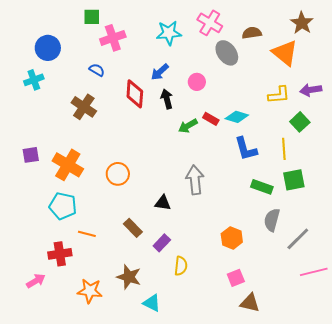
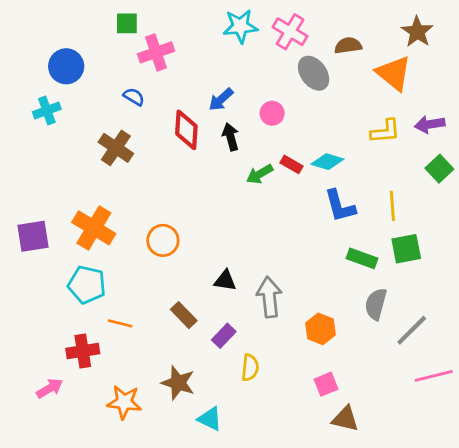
cyan star: (169, 33) -> (240, 26), moved
green square: (300, 122) -> (439, 169), moved
purple square: (31, 155) -> (33, 236), moved, size x1.4
gray arrow: (195, 180) -> (269, 297), moved

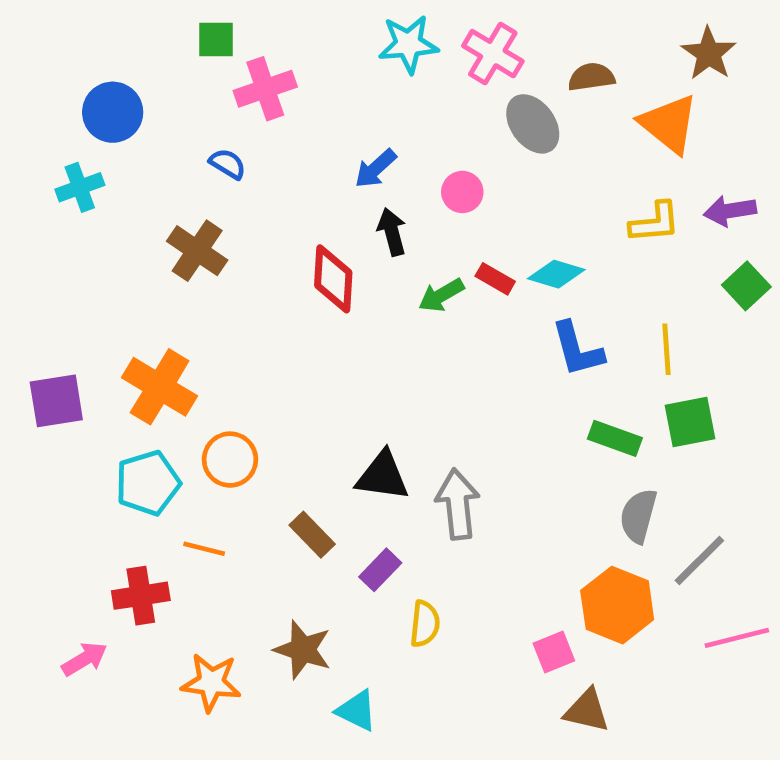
red diamond: (186, 130) -> (333, 279), moved
orange circle: (163, 240) -> (230, 460), moved
black triangle: (225, 281) -> (383, 476), size x1.4
cyan pentagon: (87, 285) -> (148, 483), turned -30
orange hexagon: (320, 329) -> (617, 605), moved, size x1.4

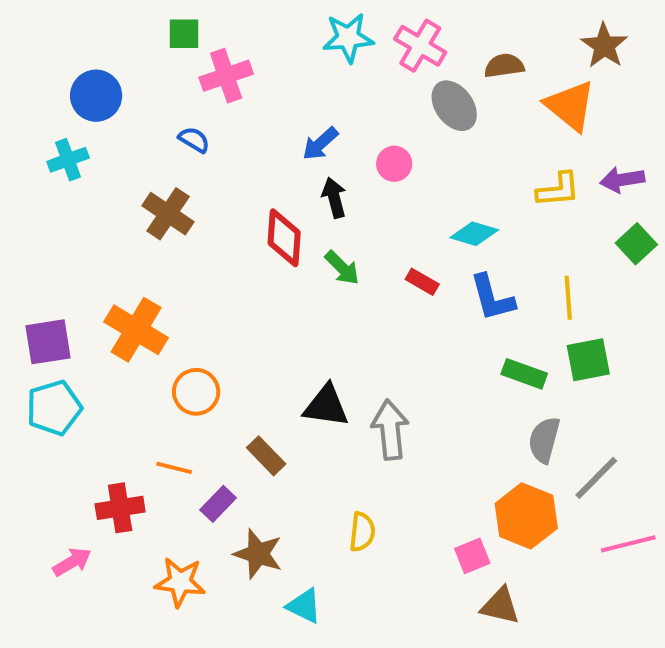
red rectangle: (495, 279) -> (422, 282), moved
green arrow: (441, 295) -> (342, 268), moved, turned -105
cyan pentagon: (148, 483) -> (54, 408), moved
purple rectangle: (380, 570) -> (218, 504), moved

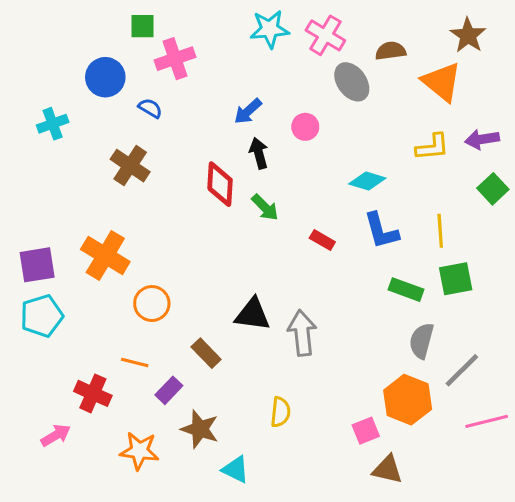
blue circle: (96, 96) -> (105, 77), moved
red rectangle: (422, 282) -> (322, 240), moved
red cross: (120, 508) -> (93, 393), turned 33

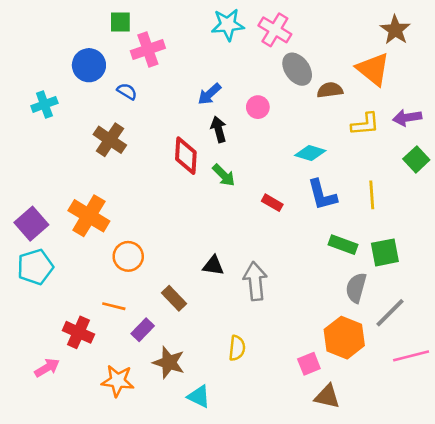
brown semicircle: (391, 51) -> (330, 90), moved
purple square: (37, 265) -> (31, 224), turned -32
green square: (456, 279) -> (385, 252), moved
black triangle: (253, 314) -> (213, 266), size x0.7

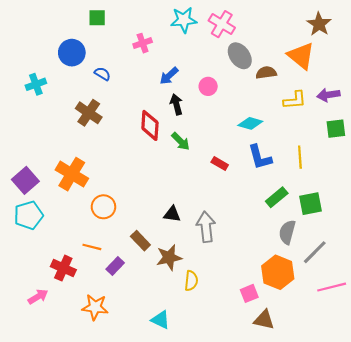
pink cross: (148, 49) -> (143, 43), moved, size x0.7
green square: (416, 159) -> (336, 129), turned 36
green rectangle: (343, 245) -> (277, 197), turned -60
brown star: (169, 362) -> (169, 257), moved, turned -30

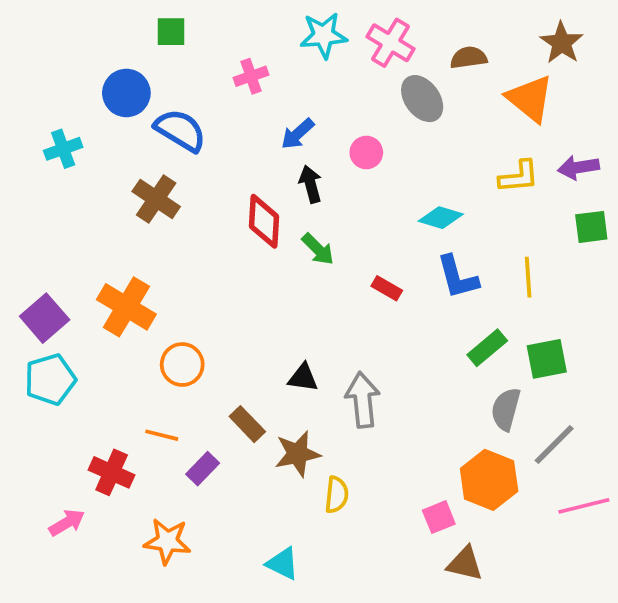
brown semicircle: (266, 73) -> (469, 58), moved
blue semicircle: (102, 74) -> (180, 130), size x1.8

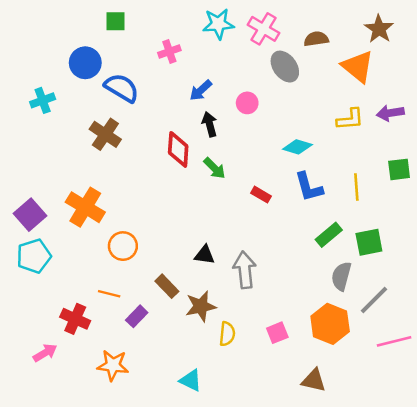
green square: (591, 227) -> (399, 169), moved
pink square: (439, 517) -> (277, 333), moved

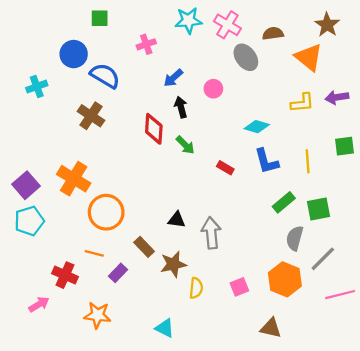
orange circle: (123, 246) -> (106, 212), size x1.4

